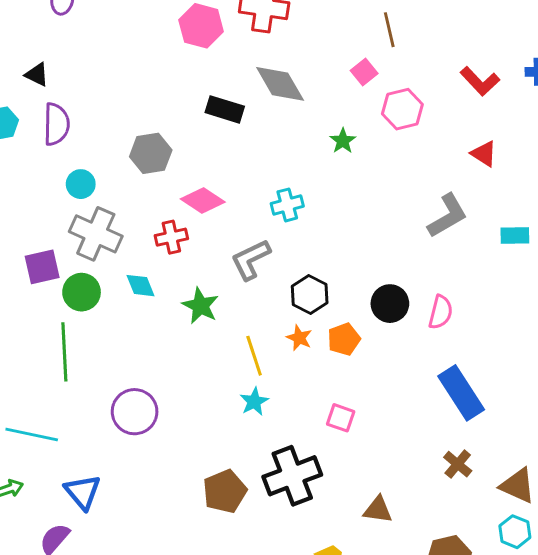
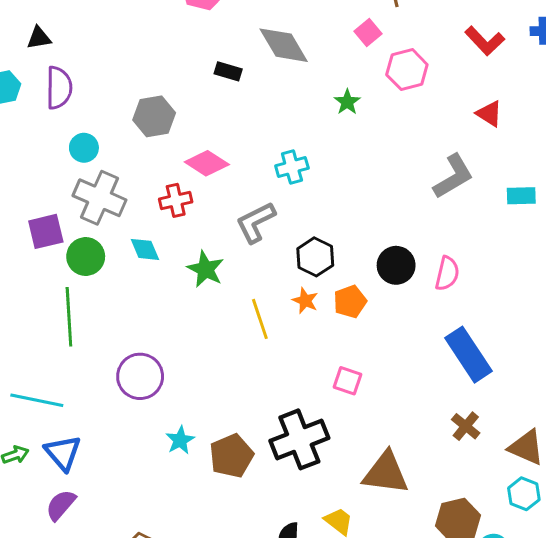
black triangle: (37, 75) -> (39, 38), turned -35
black rectangle: (225, 109) -> (228, 71), size x0.7
cyan star: (254, 402) -> (180, 440), moved
blue triangle: (83, 492) -> (63, 453), moved
brown triangle: (378, 510) -> (386, 473), size x1.6

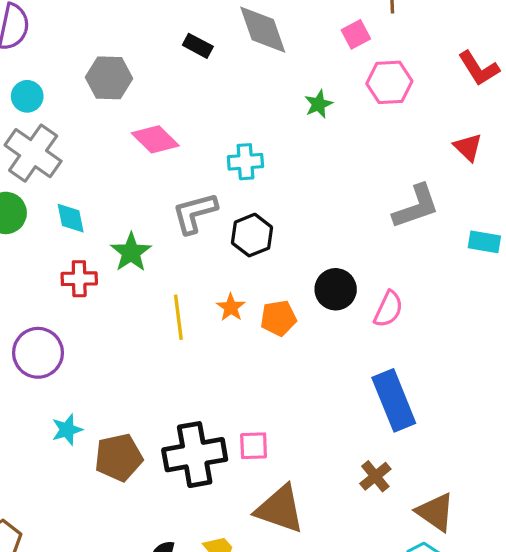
red cross: (176, 200) -> (79, 279), moved
black hexagon: (315, 257) -> (252, 235), moved
pink square: (347, 381) -> (254, 446), moved, turned -32

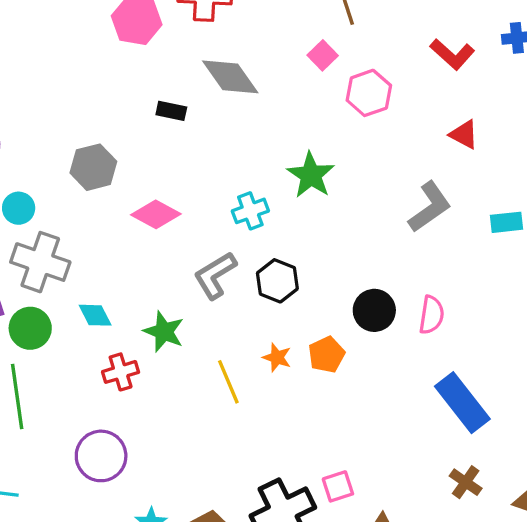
green star: (319, 104) -> (311, 175), moved, size x1.6

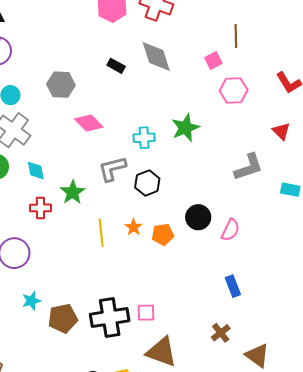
blue rectangle: (462, 403) -> (233, 286), size x0.6

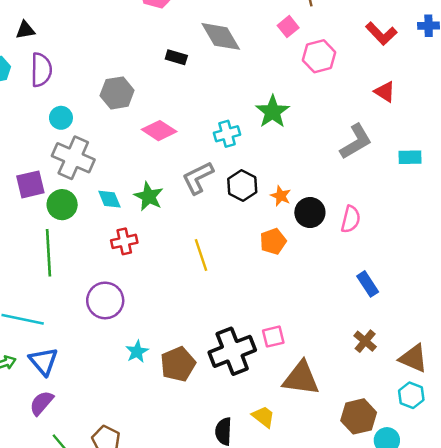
green star: (73, 192) -> (149, 196), moved
orange star: (134, 227) -> (281, 196), moved

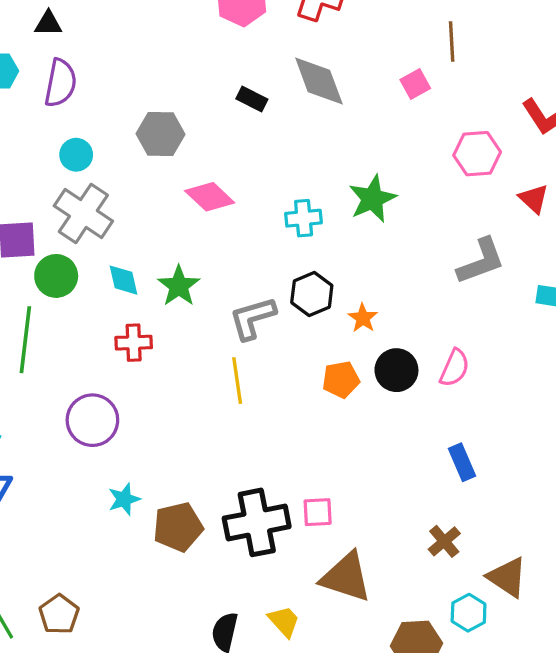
pink hexagon: (319, 56) -> (477, 154), moved
gray L-shape: (198, 178) -> (252, 318), moved
black circle: (310, 213) -> (396, 370), moved
cyan hexagon: (411, 395) -> (469, 613), moved

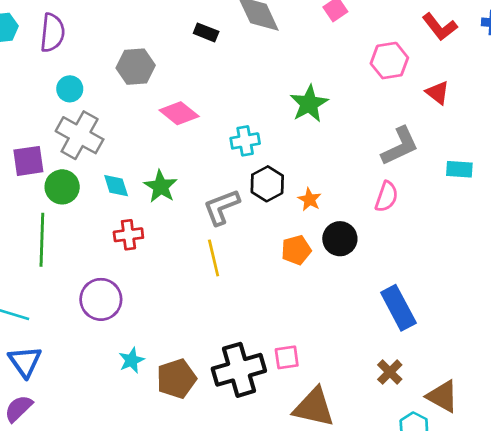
cyan cross: (304, 218) -> (245, 141), moved
pink semicircle: (455, 368) -> (387, 197), moved
blue rectangle: (462, 462) -> (398, 308), size x1.5

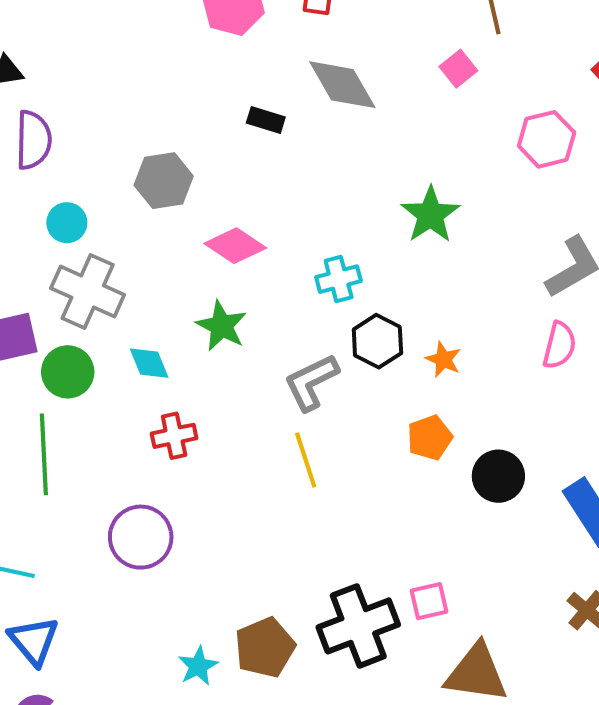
green star: (161, 186) -> (222, 326), moved
black circle: (340, 239) -> (498, 476), moved
cyan star: (132, 360) -> (198, 666), moved

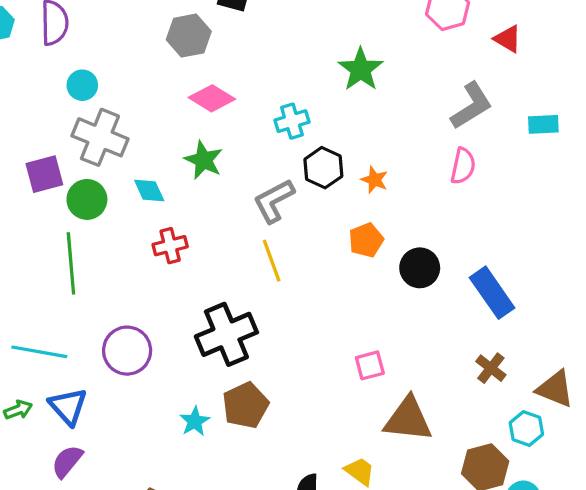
gray hexagon: (164, 181) -> (189, 36), moved
purple circle: (141, 537) -> (127, 351), moved
black cross: (358, 626) -> (226, 334), moved

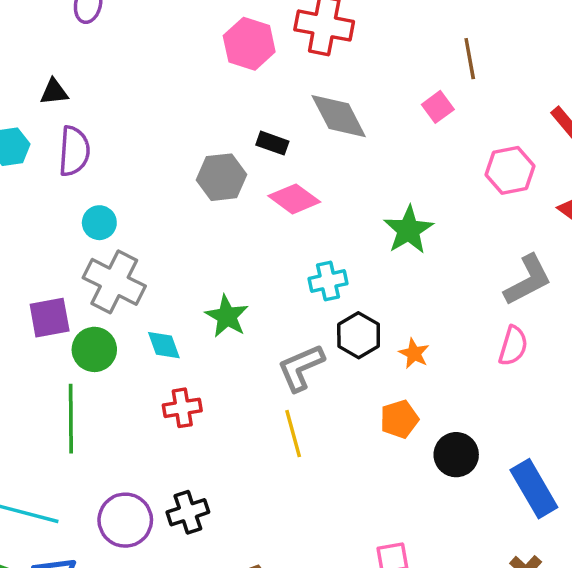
pink diamond: (212, 98) -> (294, 199), moved
black cross: (226, 334) -> (188, 512), moved, size x0.6

